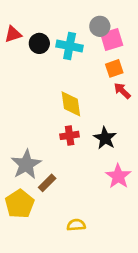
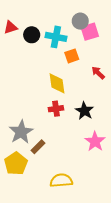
orange square: (114, 68) -> (72, 56), moved
yellow semicircle: (76, 225) -> (61, 180), size x1.5

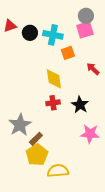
gray circle: (80, 21) -> (86, 16), moved
pink star: (95, 141) -> (90, 134), turned -30
yellow pentagon: (16, 164) -> (37, 155), moved

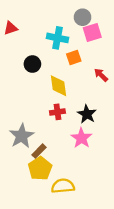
gray circle: (86, 16) -> (83, 17), moved
black circle: (30, 33) -> (32, 64), moved
pink star: (90, 134) -> (81, 138), moved, turned 30

